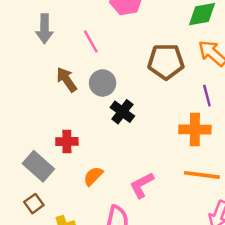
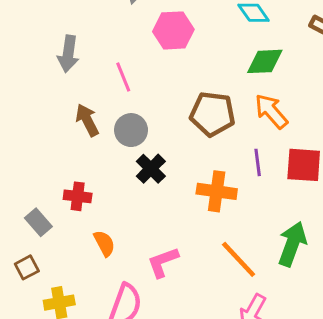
orange cross: (195, 129) -> (217, 191), moved
gray rectangle: (38, 166) -> (38, 222), size x0.7
orange line: (202, 175) -> (239, 259), turned 32
orange semicircle: (93, 176) -> (104, 243), turned 100

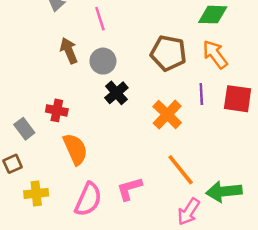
orange cross: (217, 191) -> (167, 115), turned 32
orange semicircle: (104, 243) -> (75, 149), size x1.5
green arrow: (292, 244) -> (224, 191), moved, turned -120
pink L-shape: (163, 262) -> (129, 189), moved

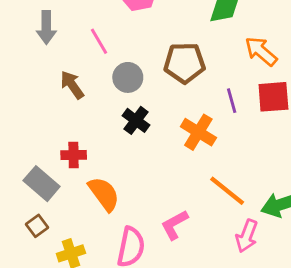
orange arrow: (215, 54) -> (261, 51), moved
gray circle: (103, 61) -> (128, 77), moved
gray rectangle: (24, 129) -> (42, 184), size x1.4

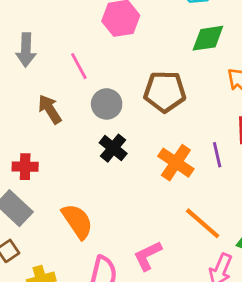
purple line: (232, 101) -> (217, 155), moved
red cross: (74, 155) -> (25, 167), moved

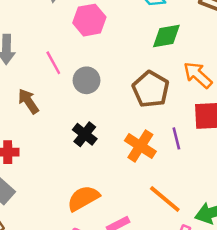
brown pentagon: (165, 92) -> (151, 89), moved, turned 30
gray circle: (107, 104) -> (87, 80), moved
orange semicircle: (77, 221) -> (83, 198), moved, turned -84

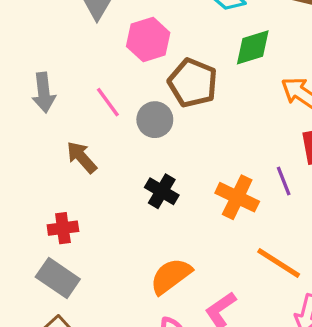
brown pentagon: (151, 89) -> (193, 83), moved

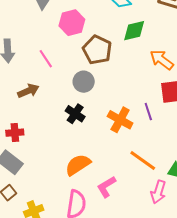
gray circle: (155, 120) -> (84, 82), moved
brown arrow: (82, 157) -> (28, 91), turned 105

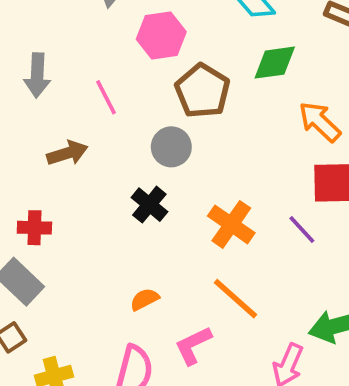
purple line: (148, 112) -> (302, 230), moved, turned -30
orange line: (143, 160) -> (235, 299), moved
orange semicircle: (78, 165) -> (145, 299), size x0.6

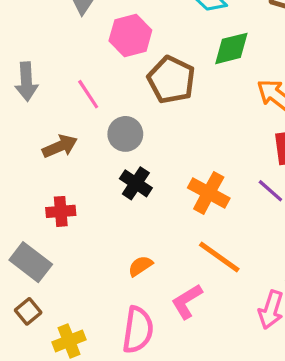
gray circle: (171, 147) -> (125, 134), moved
red cross: (34, 228) -> (61, 211), moved

